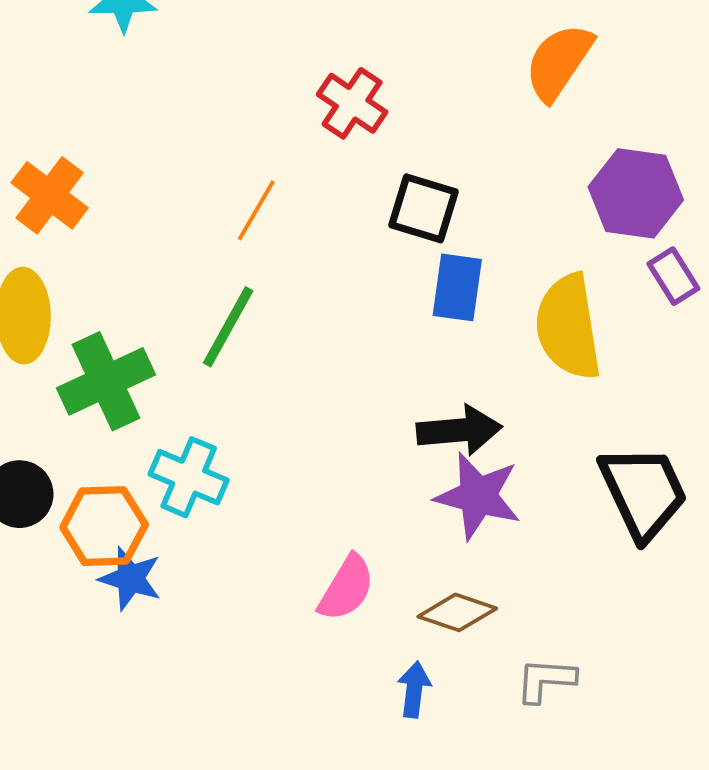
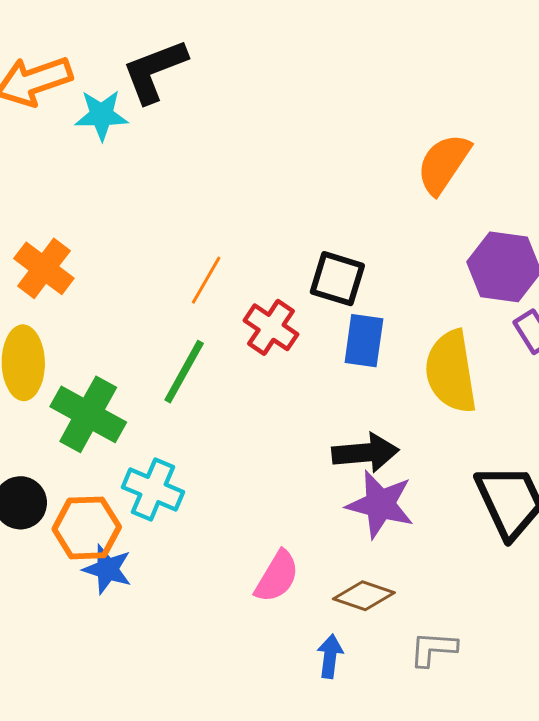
red cross: (352, 103) -> (271, 327), moved
green cross: (106, 381) -> (88, 414), turned -36

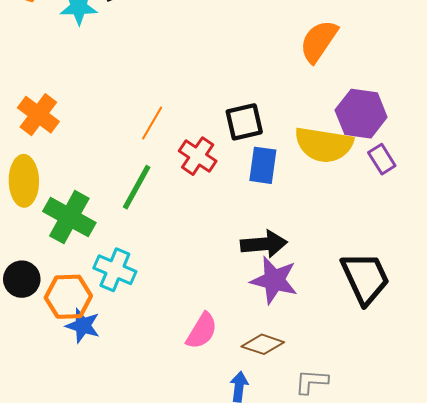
black square: (337, 279) -> (244, 122), turned -30
yellow semicircle: (451, 372) -> (324, 145), moved, turned -72

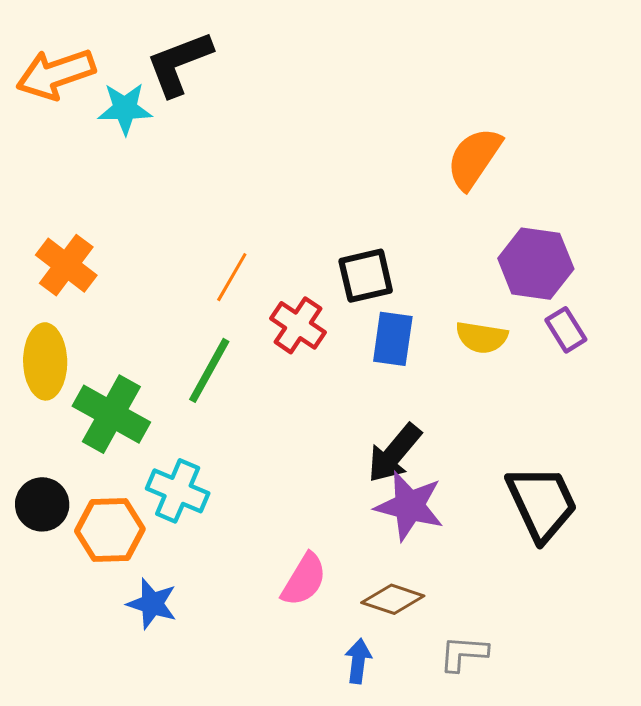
yellow semicircle: (324, 145) -> (482, 337), moved, size x0.6
black arrow: (264, 244) -> (394, 453), turned 135
blue star: (83, 326) -> (152, 604), moved

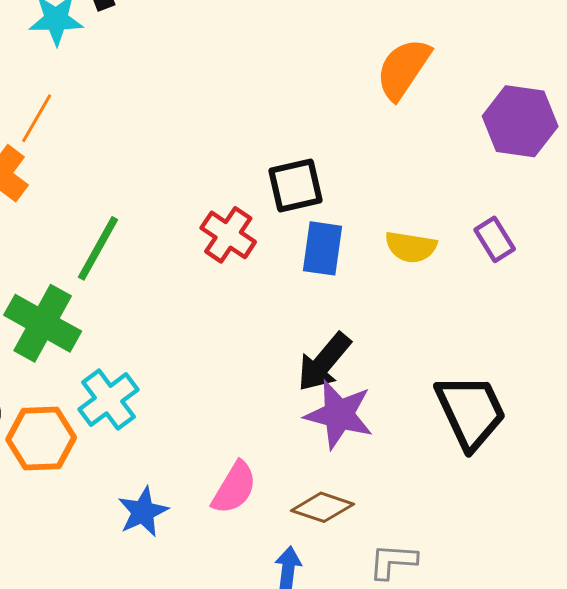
purple hexagon: (536, 264) -> (520, 121), moved
orange line: (232, 277) -> (37, 118), moved
green line: (209, 370) -> (98, 248), moved
cyan cross: (178, 491) -> (108, 400), turned 30
blue star: (152, 604) -> (143, 512), moved, turned 30

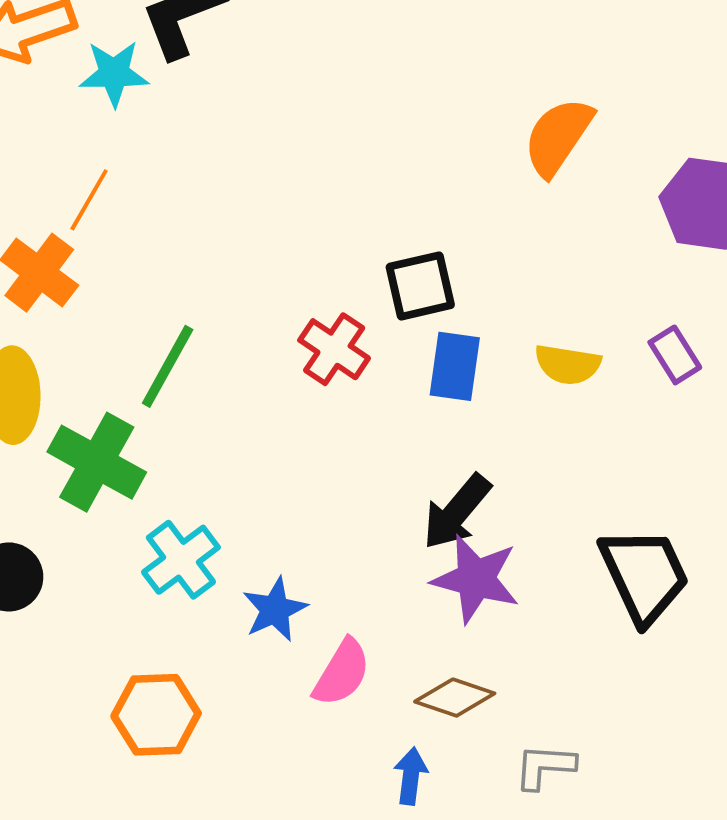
orange hexagon: (41, 438) -> (156, 715), moved
blue star: (143, 512) -> (275, 609), moved

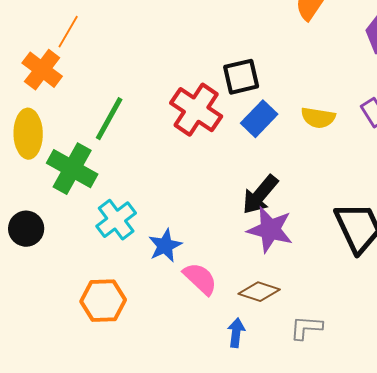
red cross: (334, 349) -> (196, 110), size x1.4
blue rectangle: (455, 366) -> (259, 119), turned 36
pink semicircle: (342, 673) -> (200, 279), turned -78

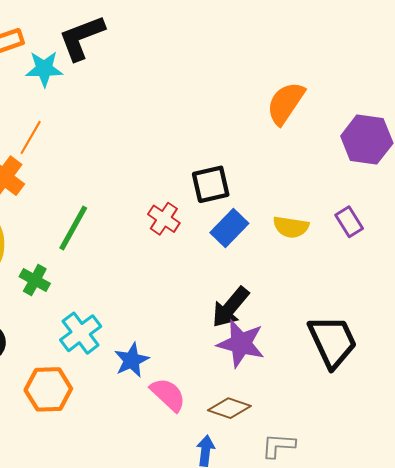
red cross: (196, 110) -> (164, 219), size x0.6
green cross: (72, 169) -> (35, 280), size x0.6
orange hexagon: (103, 301) -> (48, 389), moved

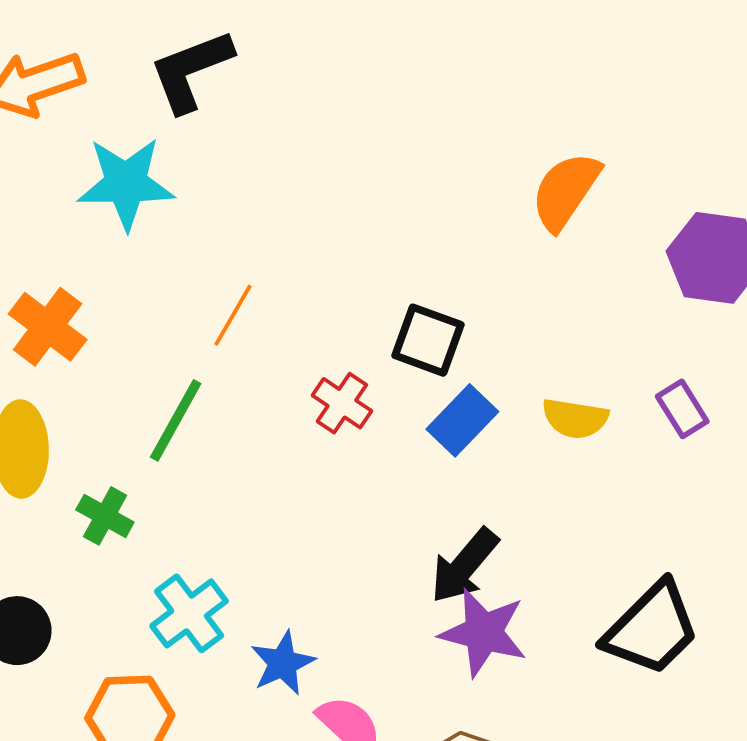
cyan star: (44, 69) -> (126, 183), moved, size x1.4
orange line: (31, 137) -> (233, 315), moved
black square: (211, 184) -> (428, 340), turned 33
black trapezoid: (332, 341) -> (652, 629), turned 70

